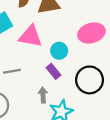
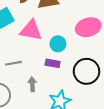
purple rectangle: (53, 71) -> (53, 63), turned -40
gray arrow: (43, 95) -> (32, 84), moved

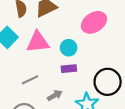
black circle: (86, 71) -> (108, 82), moved
gray arrow: (32, 84) -> (55, 95), turned 80

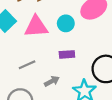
cyan circle: (69, 48) -> (66, 23), moved

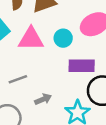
purple rectangle: (67, 54) -> (82, 66), moved, size x1.5

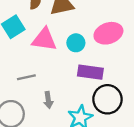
gray arrow: (43, 99) -> (48, 100), turned 98

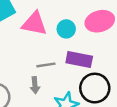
gray line: (26, 77) -> (46, 65), moved

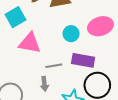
pink triangle: (34, 24) -> (30, 43), moved

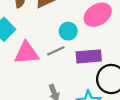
gray line: (54, 66) -> (56, 51), moved

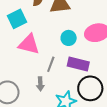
gray line: (56, 51) -> (51, 64), moved, turned -63

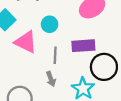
cyan circle: (69, 38) -> (50, 24), moved
pink triangle: (29, 44) -> (26, 42), turned 30

